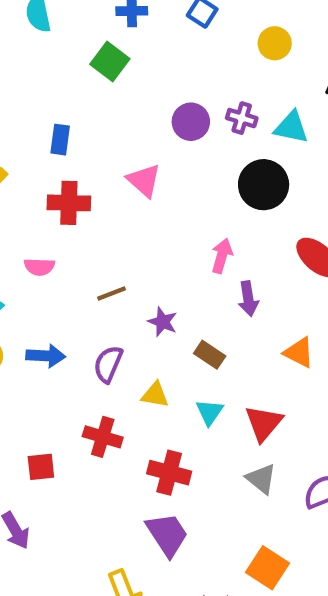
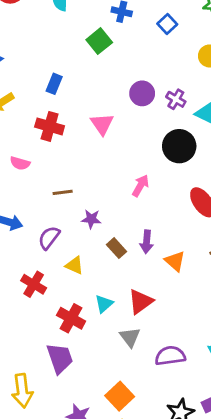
purple arrow: (248, 299) -> (147, 242), moved
purple star: (163, 322) -> (91, 219), turned -30
cyan triangle: (210, 412) -> (104, 304), moved

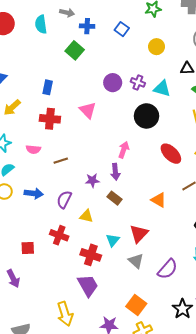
brown line: (63, 192) -> (61, 161), moved
purple arrow: (147, 242) -> (115, 172), moved
purple semicircle: (170, 356) -> (168, 269), turned 150

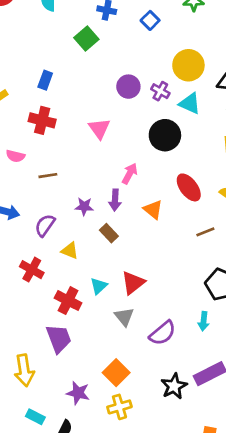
yellow circle: (157, 47) -> (188, 65), moved, size x1.5
pink triangle: (88, 110) -> (99, 129), moved
orange triangle: (159, 200) -> (153, 210), moved

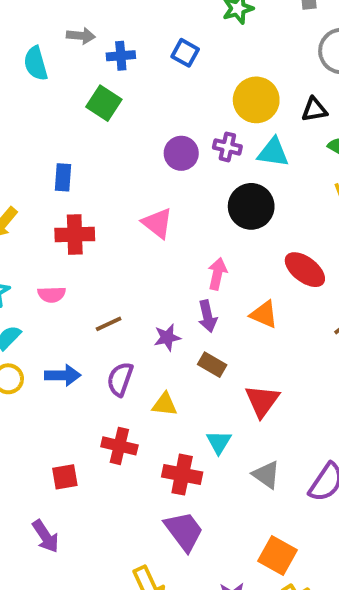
brown line: (48, 176) -> (109, 324), moved
red triangle: (133, 283) -> (262, 401), moved

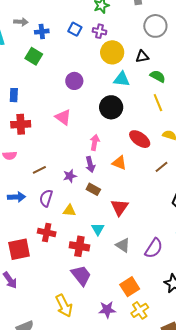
purple cross: (227, 147) -> (100, 31), moved
red square: (65, 477) -> (19, 249), size x1.6
orange square: (277, 556) -> (130, 287), turned 30

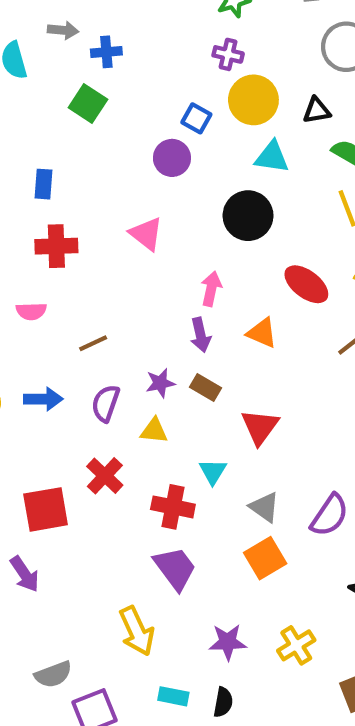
blue square: (75, 29) -> (196, 118), moved
purple star: (70, 176) -> (160, 383), moved
red cross: (47, 232) -> (105, 476), turned 30
orange square: (130, 287) -> (265, 558), moved

